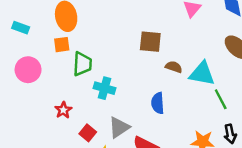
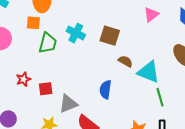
cyan cross: (105, 88) -> (76, 33), moved
red square: (88, 133) -> (46, 89), moved, turned 32

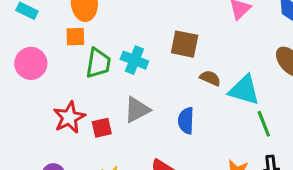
cyan cross: (76, 33) -> (134, 60), moved
red star: (23, 79) -> (69, 117), size x1.5
gray triangle: (68, 104) -> (137, 110), moved

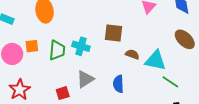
orange square: (75, 37) -> (32, 46), moved
red star: (69, 117) -> (20, 90), moved
green line: (264, 124) -> (170, 82), turned -30

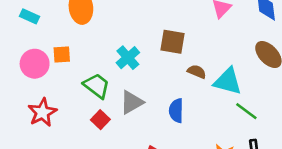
cyan cross: (81, 46) -> (128, 58), turned 30
green trapezoid: (57, 50) -> (97, 86), moved, turned -60
red square: (63, 93) -> (100, 120), turned -32

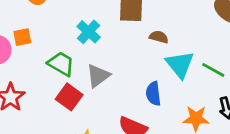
cyan triangle: (228, 81) -> (180, 64), moved, turned 44
blue semicircle: (176, 111) -> (153, 94), moved
red square: (100, 120) -> (69, 97), size x1.4

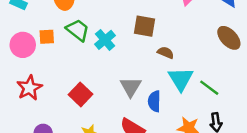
green trapezoid: (61, 64) -> (78, 30), moved
gray triangle: (98, 76) -> (131, 87), moved, turned -30

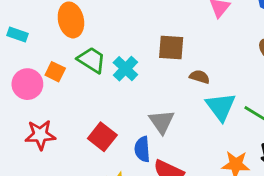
orange square: (47, 37) -> (55, 72), turned 35
red star: (29, 88) -> (40, 135), turned 30
blue semicircle: (154, 101) -> (142, 149), moved

